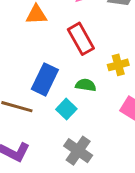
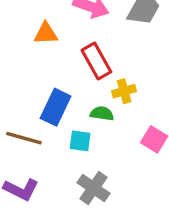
yellow cross: (118, 65) -> (124, 91), moved
cyan square: (66, 109) -> (80, 141), turned -36

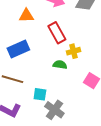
blue rectangle: (56, 107) -> (18, 49), moved, turned 40
cyan square: (80, 141) -> (40, 94), moved

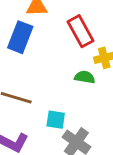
blue rectangle: (18, 49) -> (20, 37), moved, turned -45

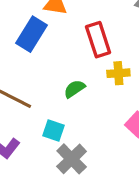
green semicircle: (85, 77) -> (74, 89), moved, turned -54

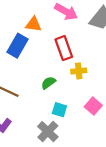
cyan square: (54, 130) -> (59, 110), moved

